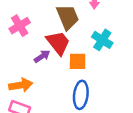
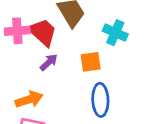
pink cross: (20, 26) -> (17, 31), turned 36
red trapezoid: (58, 43) -> (43, 32), moved

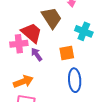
pink cross: (17, 31) -> (19, 44), moved
purple arrow: (49, 62) -> (37, 54), turned -80

